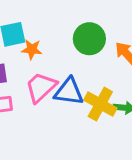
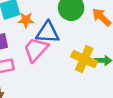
blue triangle: (69, 92) -> (48, 32), moved

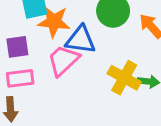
orange star: (26, 20) -> (54, 22), size x1.5

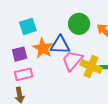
orange star: (54, 22) -> (43, 48), moved, turned 30
pink trapezoid: (63, 60) -> (72, 61), moved

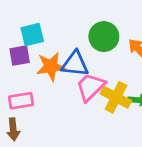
orange star: (43, 48) -> (51, 66), turned 30
purple square: (20, 54) -> (20, 56), moved

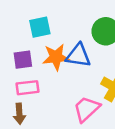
purple square: (20, 56) -> (23, 60), moved
pink trapezoid: (90, 87) -> (87, 109), moved

